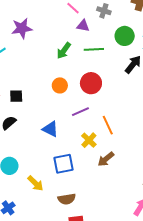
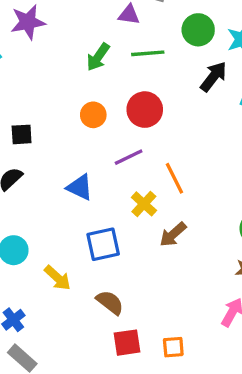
brown semicircle: (67, 199) -> (110, 302), turned -132

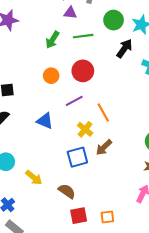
blue square: (103, 244) -> (77, 157), moved

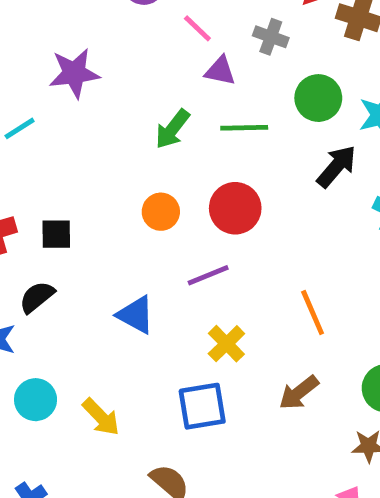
orange line: (103, 113) -> (313, 313), moved
brown arrow: (104, 147) -> (299, 393), moved
yellow arrow: (34, 178) -> (101, 417), moved

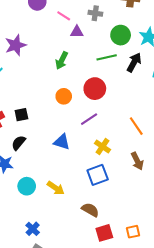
green line: (244, 128) -> (107, 57), moved
brown arrow: (299, 393) -> (137, 161), turned -66

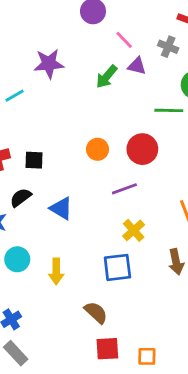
green arrow: (62, 60) -> (107, 77), moved
blue triangle: (62, 142) -> (61, 208), moved
yellow arrow: (56, 188) -> (56, 271), turned 42

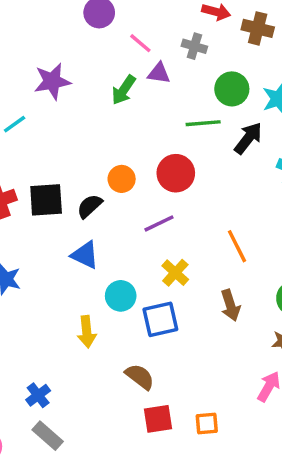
black square: (34, 160) -> (46, 200), size x1.5
black semicircle: (21, 198) -> (90, 206), moved
cyan circle: (17, 259) -> (121, 296), moved

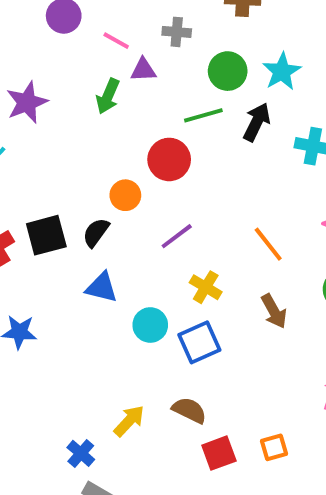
red circle: (176, 173) -> (169, 159), moved
yellow arrow: (87, 332) -> (129, 421), moved, turned -120

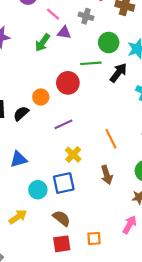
blue triangle: (102, 288) -> (19, 159), moved, turned -42
cyan circle: (150, 325) -> (38, 190), moved
brown semicircle: (189, 410) -> (62, 218), moved
orange square: (274, 447) -> (94, 238), moved

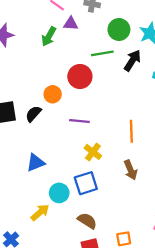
purple line: (63, 124) -> (79, 121), turned 36
orange line: (111, 139) -> (131, 131), turned 30
yellow arrow: (18, 217) -> (40, 212), moved

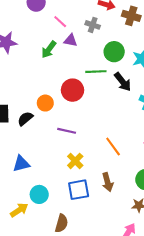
black arrow: (132, 60) -> (123, 82), turned 102
orange line: (131, 131) -> (113, 147), turned -42
blue square: (86, 183) -> (79, 190), moved
brown semicircle: (87, 221) -> (62, 223), turned 66

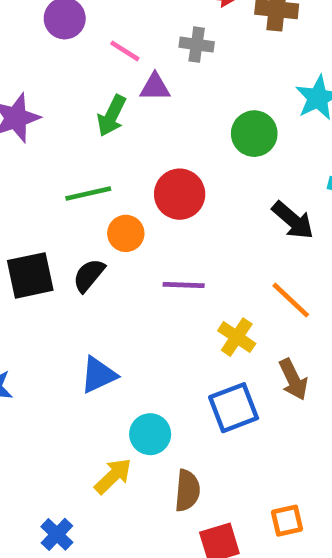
green circle: (114, 52) -> (254, 134), moved
green line: (96, 72) -> (88, 193), moved
black arrow: (123, 82) -> (293, 220), moved
yellow cross: (75, 161) -> (237, 337), moved
brown semicircle: (62, 223) -> (187, 491), moved

